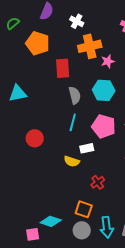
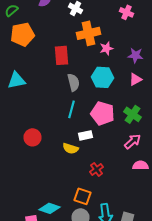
orange pentagon: (38, 43) -> (22, 34), moved, turned -30
red circle: (35, 138) -> (32, 137), moved

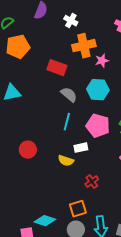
red rectangle: (62, 55) -> (57, 68), turned -66
gray semicircle: (74, 82) -> (69, 95), turned -36
orange square: (82, 196) -> (78, 209), turned -36

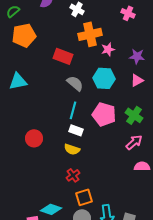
white rectangle: (81, 148) -> (76, 130), moved, turned 32
red cross: (92, 182) -> (73, 175), moved

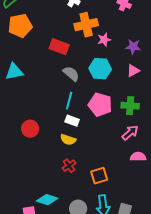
green cross: (134, 115) -> (130, 106), turned -30
orange square: (84, 197) -> (99, 176), moved

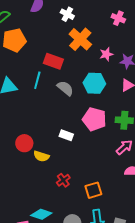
orange cross: (86, 25) -> (80, 39), turned -35
pink star: (104, 40) -> (106, 54), moved
cyan line: (69, 101) -> (37, 80), moved
yellow semicircle: (68, 140) -> (41, 156), moved

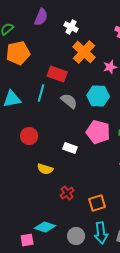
red circle: (24, 143) -> (29, 136), moved

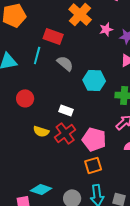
cyan hexagon: (98, 96) -> (94, 80), moved
pink pentagon: (98, 132) -> (94, 139), moved
red cross: (67, 193) -> (65, 133), moved, size x1.5

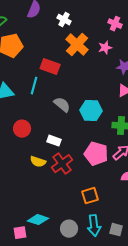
pink star: (106, 29) -> (105, 48), moved
gray semicircle: (65, 63) -> (62, 105), moved
white rectangle: (66, 110) -> (54, 141), moved
pink pentagon: (94, 139) -> (96, 154), moved

